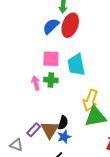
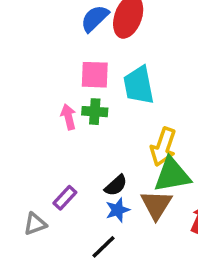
black semicircle: (63, 123) -> (116, 185), turned 32
brown triangle: (50, 130) -> (156, 205), moved
gray triangle: (16, 145) -> (35, 224), turned -40

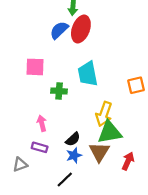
pink square: (95, 75) -> (35, 67), moved
pink arrow: (68, 117) -> (42, 123), moved
purple rectangle: (65, 198) -> (40, 147), turned 63

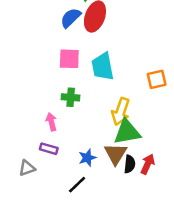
pink square: (35, 67) -> (69, 59), moved
green cross: (59, 91) -> (71, 97), moved
black semicircle: (73, 139) -> (130, 164), moved, turned -42

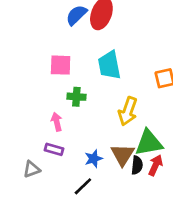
pink square: (69, 59) -> (61, 65), moved
green triangle: (127, 132) -> (149, 143), moved

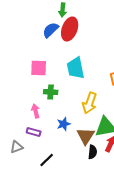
blue star: (94, 159) -> (64, 124), moved
black semicircle: (137, 165) -> (93, 152), moved
black line: (83, 186) -> (47, 160), moved

